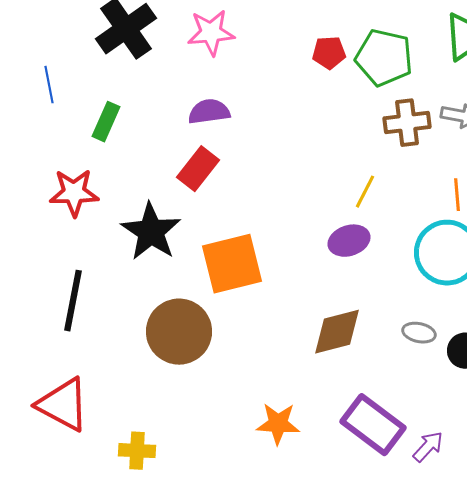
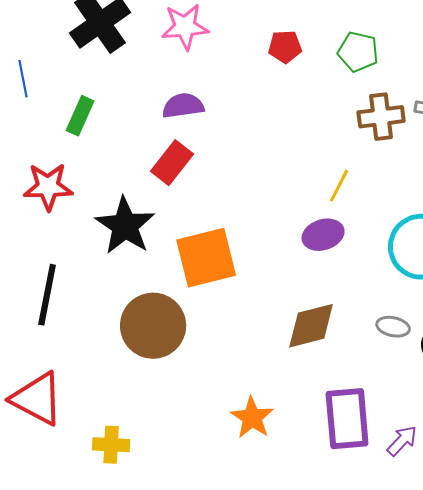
red pentagon: (329, 53) -> (285, 47), moved
green pentagon: (384, 58) -> (358, 52), size x0.7
orange star: (278, 424) -> (252, 418), turned 30
purple rectangle: (373, 425) -> (347, 419), turned 48

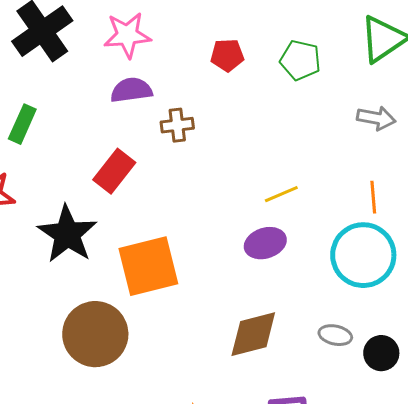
purple semicircle: (183, 106) -> (131, 90), moved
brown cross: (381, 117) -> (177, 125), moved, size x0.7
yellow line: (339, 186) -> (281, 194), turned 40

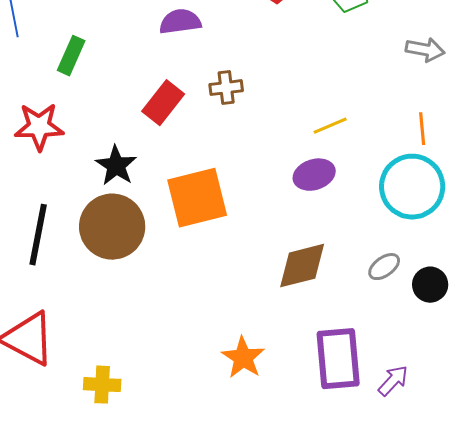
brown cross: (177, 125) -> (226, 88), moved
black star: (67, 234) -> (116, 166), size x0.7
brown circle: (95, 334) -> (112, 227), moved
gray ellipse: (335, 335) -> (384, 267), turned -48

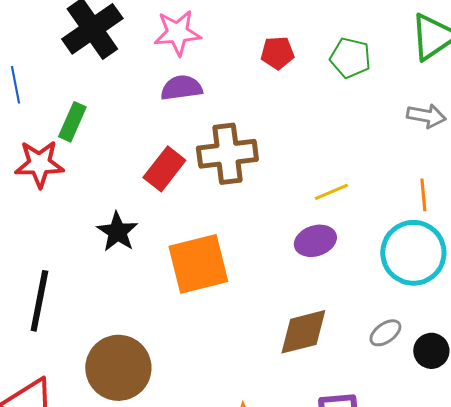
brown cross: (226, 88) -> (227, 154), size x1.8
red star: (39, 127) -> (39, 164), moved
brown circle: (112, 227) -> (118, 368), moved

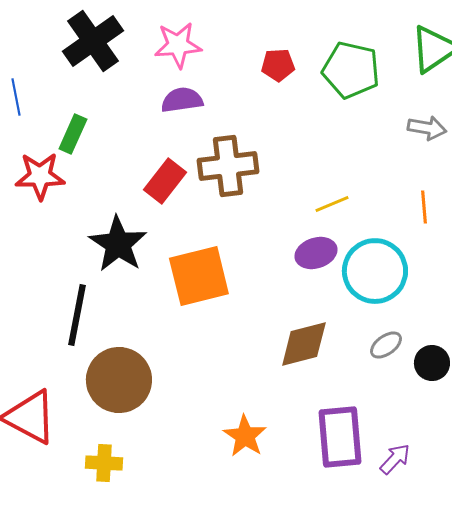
green pentagon: (350, 58) -> (351, 70), size x1.4
black star: (117, 232) -> (118, 244), size x1.4
cyan circle: (413, 253) -> (375, 271), moved
black line: (39, 301) -> (77, 315), moved

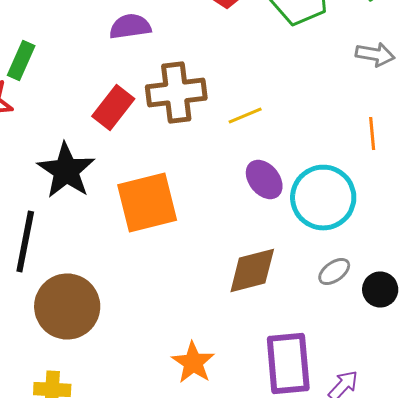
yellow line: (332, 204) -> (245, 116), moved
purple ellipse: (316, 253) -> (264, 180), turned 69

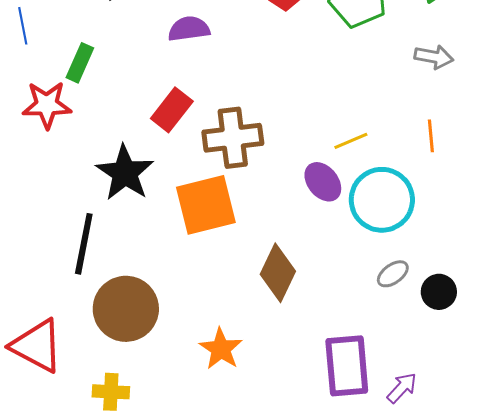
brown cross: (176, 92) -> (233, 138), moved
yellow line: (245, 116) -> (351, 141), moved
brown diamond: (252, 270) -> (278, 273), moved, turned -50
orange star: (193, 362) -> (221, 349), moved

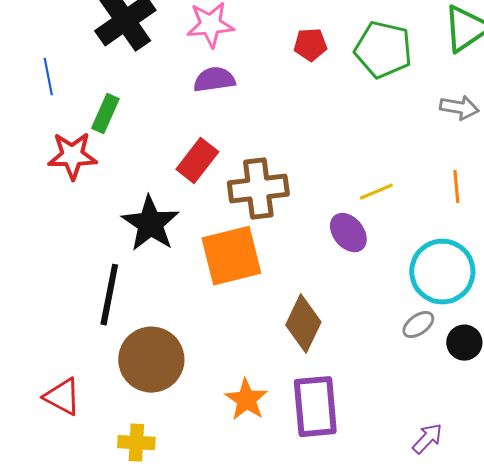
cyan circle: (382, 200) -> (442, 272), moved
red triangle: (37, 346) -> (62, 397), size x0.7
purple rectangle: (347, 366) -> (315, 407), moved

